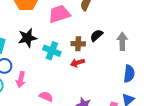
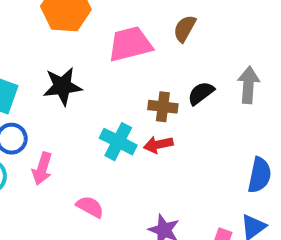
gray arrow: (122, 41) -> (248, 85), moved
cyan cross: (52, 51) -> (118, 142), moved

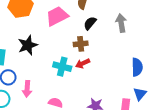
black semicircle: (201, 93) -> (90, 23), moved

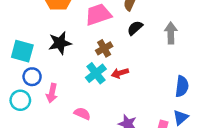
brown cross: (81, 44) -> (104, 48), moved, turned -32
cyan cross: (62, 67) -> (96, 73), turned 30

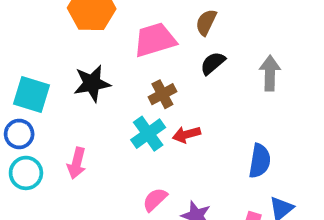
blue circle: (32, 77) -> (19, 134), moved
blue semicircle: (182, 86) -> (260, 161), moved
pink semicircle: (82, 114) -> (155, 200), moved, turned -70

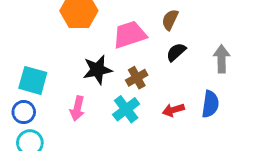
black star: (92, 83) -> (97, 70), moved
red arrow: (187, 134) -> (173, 110), moved
blue semicircle: (260, 161) -> (210, 104), moved
pink arrow: (77, 163) -> (77, 108), moved

